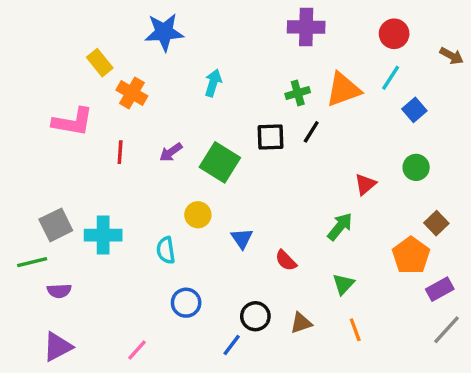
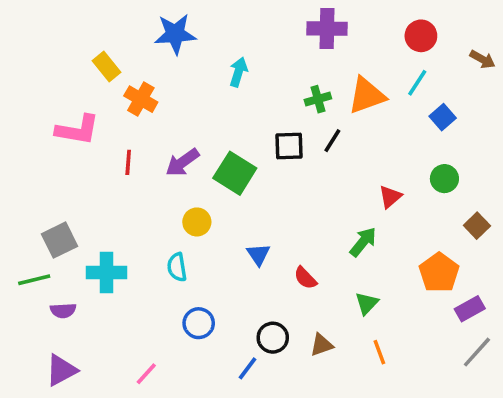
cyan arrow: (213, 83) -> (238, 72), moved
purple arrow: (171, 152) -> (182, 162), size x1.4
yellow circle: (198, 215) -> (197, 222), moved
brown square: (436, 223) -> (477, 226), moved
cyan cross: (103, 235) -> (106, 273), moved

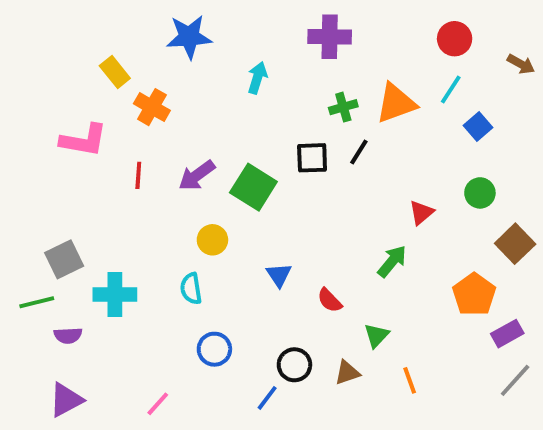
purple cross: (327, 29) -> (330, 37), moved
brown square: (477, 226) -> (515, 244), size x1.4
green triangle: (367, 303) -> (376, 335), moved

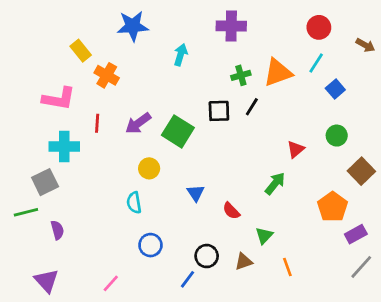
cyan cross: (115, 294) -> (64, 146), moved
purple semicircle: (68, 335) -> (57, 230), moved, turned -102
purple triangle: (66, 400) -> (46, 281), turned -44

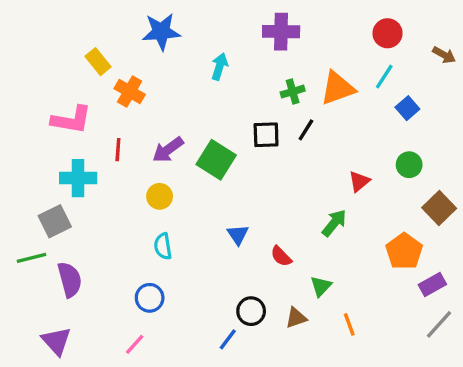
yellow circle: (149, 168) -> (160, 196), moved
purple semicircle: (57, 230) -> (70, 280), size x1.5
blue circle: (150, 245) -> (150, 298), moved

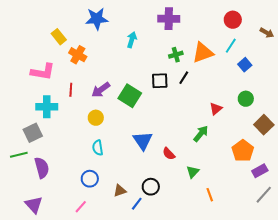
blue triangle: (238, 235) -> (143, 141), size x1.5
brown triangle: (296, 318) -> (120, 191), moved

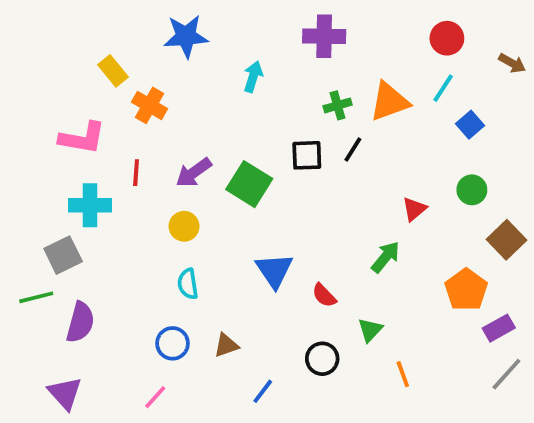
purple semicircle: (42, 168) -> (80, 322), turned 30
black circle: (151, 187) -> (322, 359), moved
brown triangle: (120, 191) -> (226, 345), moved

